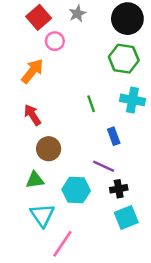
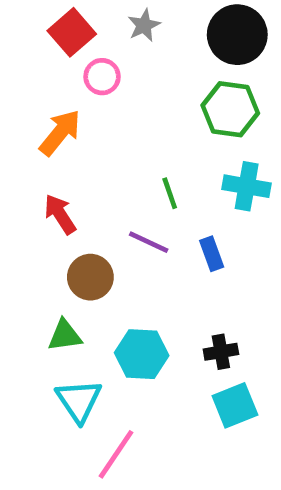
purple line: (104, 166) -> (149, 242), moved

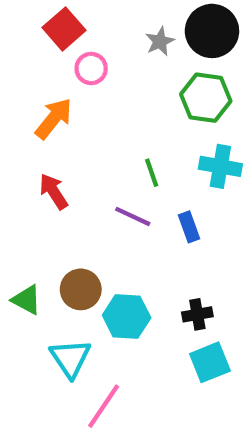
gray star: (144, 25) -> (160, 41), moved
brown circle: (90, 277) -> (81, 289), moved
green triangle: (65, 335) -> (27, 300), moved, turned 36

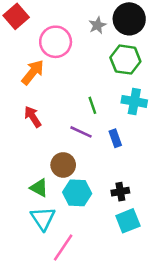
red square: (64, 29) -> (16, 16), moved
pink circle: (91, 68) -> (56, 42), size x1.6
brown circle: (81, 289) -> (63, 165), moved
green triangle: (27, 300) -> (39, 188), moved

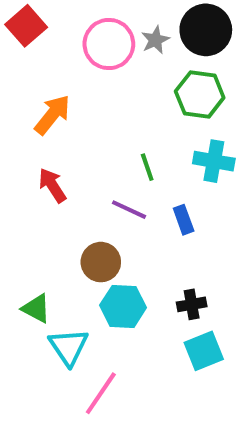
pink circle: (56, 42) -> (109, 44), moved
green triangle: (39, 188) -> (36, 308), moved

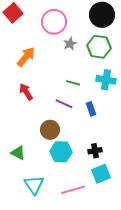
gray star: (155, 40) -> (70, 44), moved
green line: (147, 167) -> (73, 83), turned -56
cyan triangle: (69, 347) -> (34, 185), moved
pink line: (101, 393) -> (73, 190), moved, turned 40

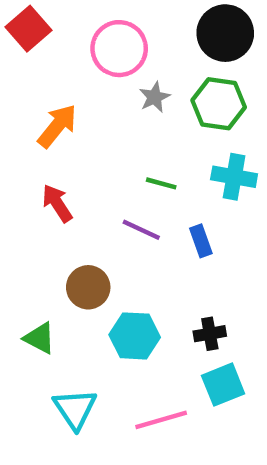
brown circle: (50, 130) -> (88, 287), moved

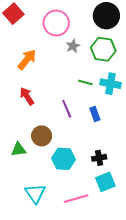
green line: (161, 183) -> (85, 83), moved
purple line: (141, 230) -> (67, 109), turned 42
green triangle: (40, 338) -> (19, 149), moved, turned -35

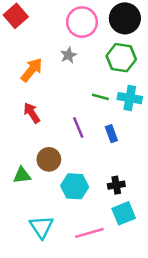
pink circle: (56, 23) -> (82, 22), moved
gray star: (73, 46) -> (68, 55), moved

